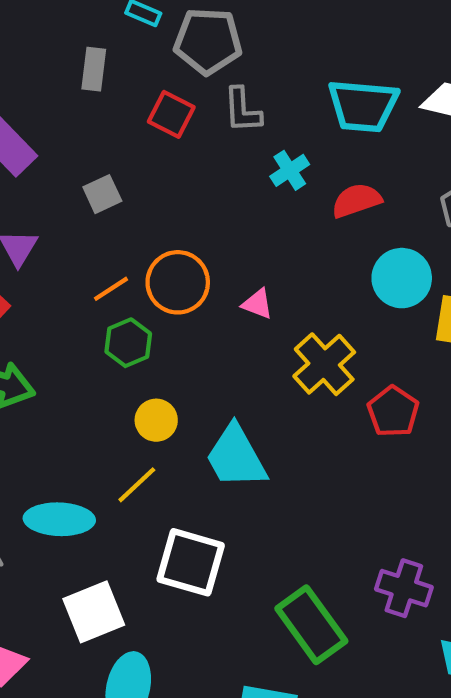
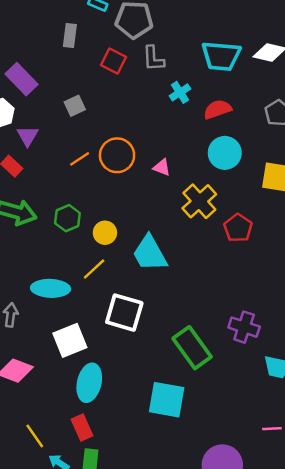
cyan circle: (402, 278) -> (225, 153), moved
green hexagon: (128, 343) -> (67, 218), moved

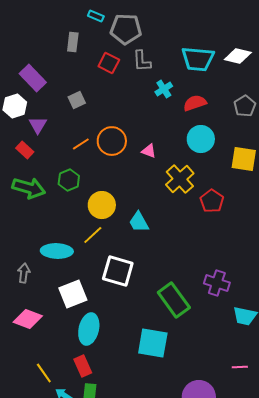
green hexagon: (67, 218) -> (69, 180), moved
yellow circle: (105, 233) -> (102, 205), size x1.4
cyan trapezoid: (150, 253) -> (139, 222), size x0.7

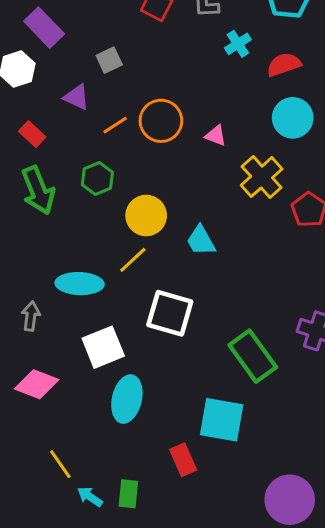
purple triangle: (38, 125) -> (77, 97), moved, turned -36
green arrow: (29, 188) -> (38, 190), turned 52
red rectangle: (83, 366) -> (183, 460), moved

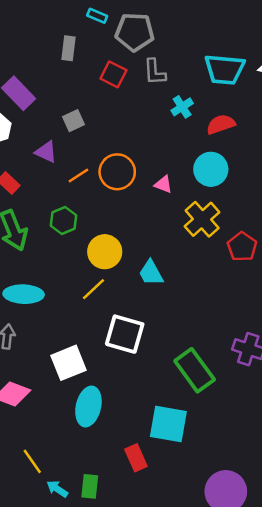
cyan circle: (293, 118) -> (211, 169), moved
cyan ellipse: (80, 284) -> (24, 294), moved

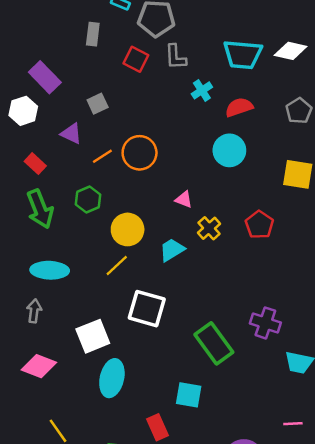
pink triangle: (163, 184) -> (184, 200), moved
yellow cross: (202, 219) -> (209, 228), moved, size x0.7
cyan trapezoid: (151, 273) -> (172, 250), turned 88
cyan square: (168, 424) -> (189, 395), size x0.7

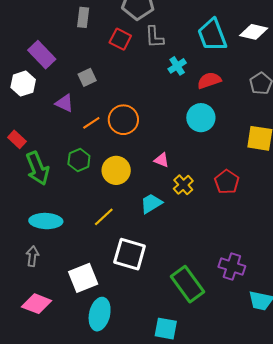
cyan trapezoid: (243, 54) -> (212, 35), turned 64
red rectangle: (35, 164) -> (17, 139), moved
yellow circle: (128, 229) -> (116, 170), moved

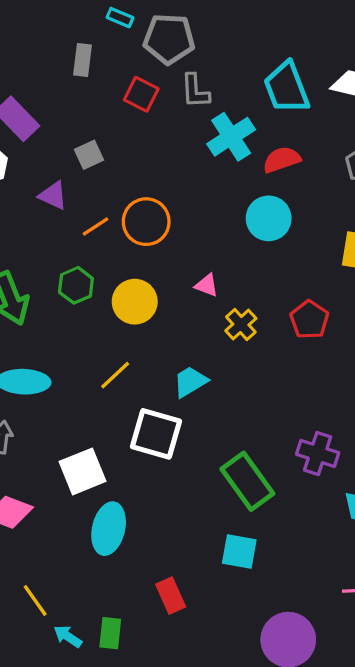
cyan cross: (177, 66) -> (231, 137), size x1.6
cyan trapezoid: (151, 203) -> (190, 382), moved
cyan square: (166, 329) -> (239, 551), moved

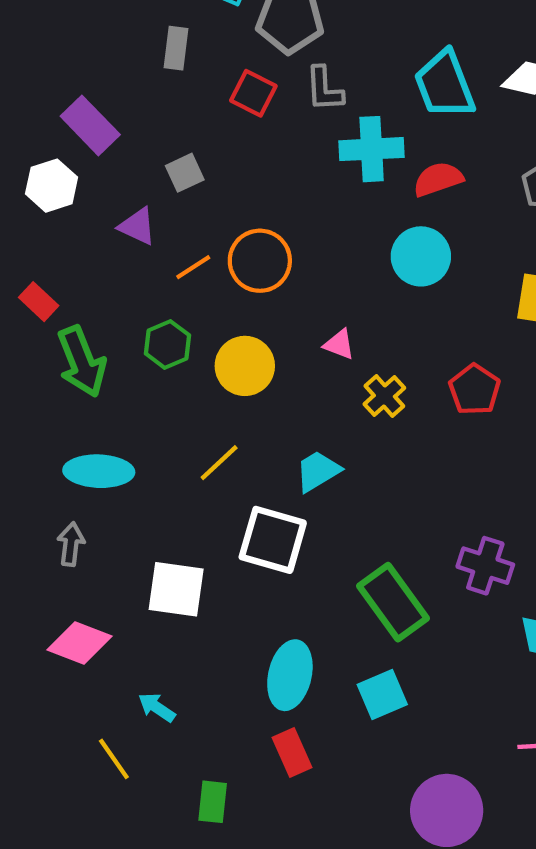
cyan cross: (231, 137) -> (372, 149), turned 30
white square: (82, 471) -> (176, 589), turned 30
cyan ellipse: (109, 529) -> (290, 675), moved
cyan square: (239, 551) -> (382, 694), turned -33
cyan arrow: (68, 636) -> (157, 707), moved

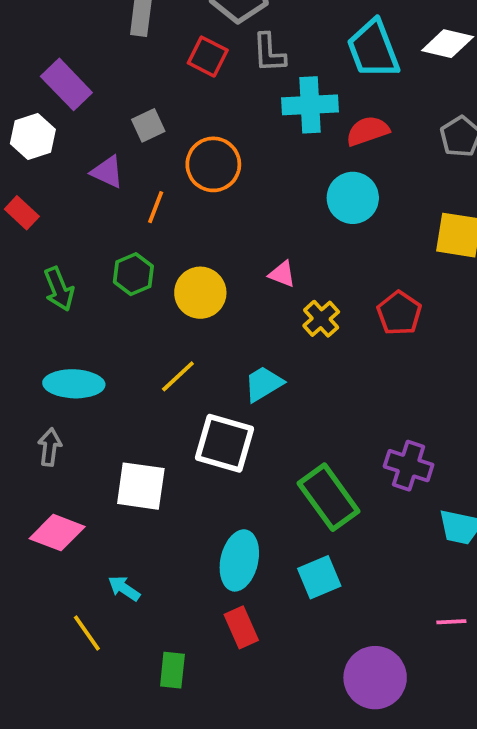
orange circle: (260, 261) -> (213, 164), moved
orange line: (193, 267) -> (156, 207), turned -36
red rectangle: (39, 302) -> (22, 213), moved
green arrow: (82, 362) -> (59, 289), size x0.7

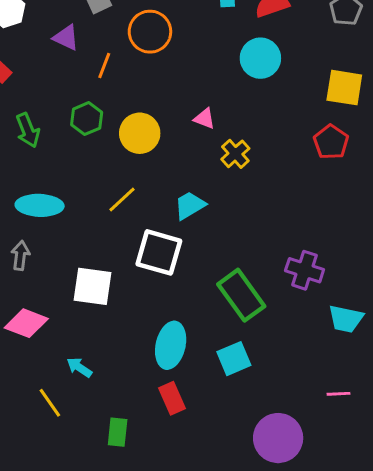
red pentagon: (399, 313) -> (331, 142), moved

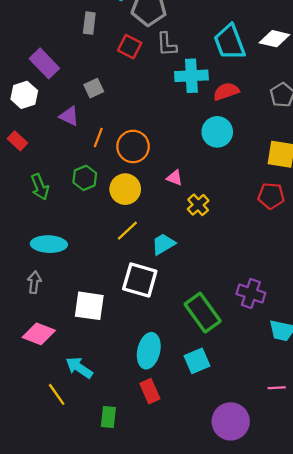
orange circle: (150, 32) -> (133, 146), moved
red pentagon: (331, 142) -> (271, 196), turned -30
yellow line: (122, 199) -> (127, 231), moved
cyan arrow: (79, 367) -> (79, 368), size x1.4

